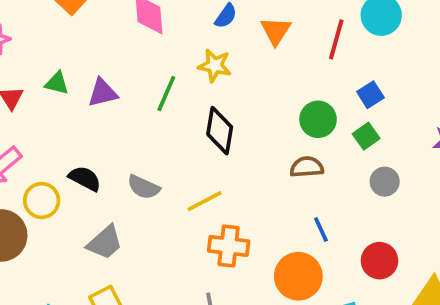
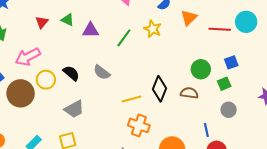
red line: (336, 39) -> (220, 29), turned 65
black diamond: (220, 131) -> (159, 89), moved
gray semicircle: (144, 187) -> (102, 72), moved
blue line: (321, 230) -> (206, 130), moved

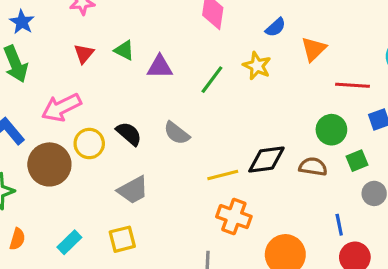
red line: (220, 29) -> (353, 85), moved
green square: (224, 84) -> (357, 161), moved
black diamond: (159, 89) -> (266, 160), turned 60

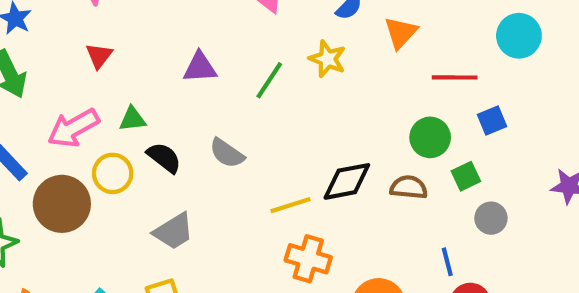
green triangle: (124, 50) -> (132, 119), moved, turned -30

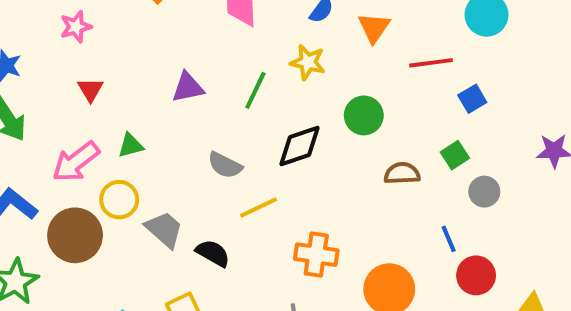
green circle: (430, 137) -> (364, 115), moved
black semicircle: (164, 158) -> (213, 253), moved
black diamond: (347, 181) -> (300, 146), moved
yellow line: (290, 205) -> (259, 207), moved
gray trapezoid: (174, 231) -> (164, 229), moved, turned -99

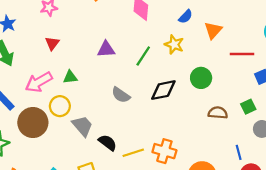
yellow line: (259, 207) -> (133, 153), moved

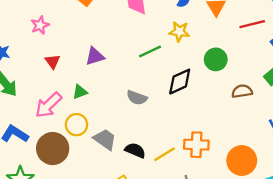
purple triangle: (106, 49) -> (95, 56), moved
green line: (143, 56) -> (150, 51), turned 45

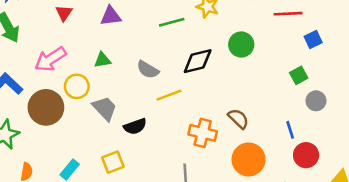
brown semicircle: (242, 91) -> (238, 119), moved, turned 42
green triangle: (80, 92) -> (102, 60), moved
black semicircle: (135, 150) -> (135, 126), turned 126
yellow line: (164, 154) -> (169, 95), moved

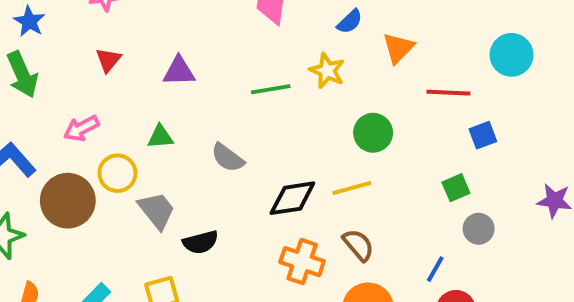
pink arrow: (50, 59) -> (81, 128), size x0.7
black diamond: (198, 61) -> (292, 198), moved
yellow line: (169, 95) -> (352, 188), moved
blue line: (290, 130) -> (435, 269), turned 42

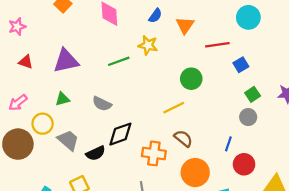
red triangle: (108, 60) -> (26, 62), turned -40
purple triangle: (179, 71) -> (66, 61), size x1.4
green circle: (373, 133) -> (191, 79), moved
green square: (456, 188) -> (253, 94), moved
black diamond: (292, 198) -> (120, 134), moved

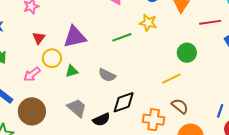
red triangle: (26, 62) -> (39, 38), turned 48
yellow circle: (43, 124) -> (52, 58), moved

